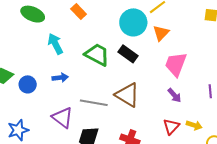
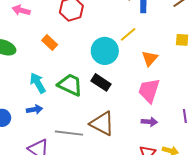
orange triangle: (161, 33) -> (150, 58), moved
cyan arrow: (55, 44) -> (38, 83), moved
purple arrow: (174, 95) -> (149, 122), turned -42

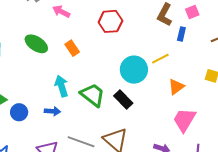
orange rectangle: (50, 43) -> (72, 48), moved
pink trapezoid: (149, 91) -> (184, 120), moved

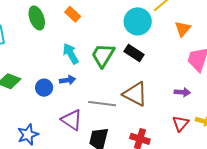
green ellipse: (36, 44) -> (37, 18), turned 50
green trapezoid: (93, 95) -> (103, 55), turned -84
blue circle: (19, 112) -> (44, 88), moved

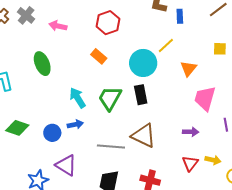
orange rectangle: (73, 14) -> (99, 56), moved
black rectangle: (134, 53) -> (141, 95), turned 48
purple triangle: (72, 120) -> (66, 165), moved

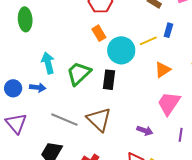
blue rectangle: (180, 16) -> (168, 30), moved
orange rectangle: (99, 56) -> (99, 33), moved

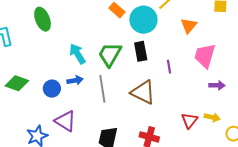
gray line: (64, 120) -> (102, 89), moved, turned 76
purple arrow: (145, 131) -> (217, 85), moved
purple line: (181, 135) -> (169, 67), moved

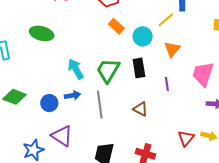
green ellipse: (43, 19) -> (42, 33), turned -55
cyan circle: (143, 20) -> (143, 36), size x0.7
orange triangle: (189, 26) -> (172, 49), moved
brown triangle: (143, 92) -> (140, 109), size x0.6

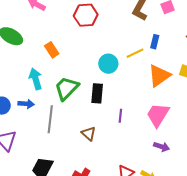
orange rectangle: (116, 26) -> (52, 50), moved
orange triangle: (172, 49) -> (159, 76), moved, size x1.4

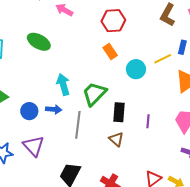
orange rectangle: (52, 50) -> (110, 52), moved
black rectangle: (97, 93) -> (119, 112), moved

